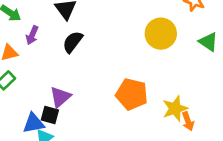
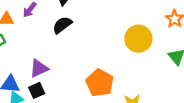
black square: (50, 115) -> (37, 90), moved, turned 35

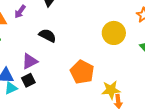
black semicircle: (62, 25) -> (47, 35), moved, turned 66

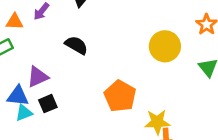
purple triangle: (30, 61) -> (38, 77), moved

